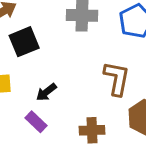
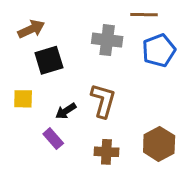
brown L-shape: (117, 78) -> (103, 101), moved

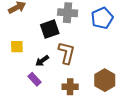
black square: (49, 60) -> (50, 29), moved
yellow square: (23, 99) -> (17, 47), moved

